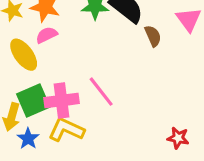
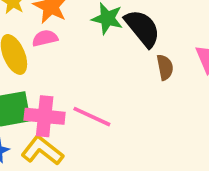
pink line: (101, 92) -> (92, 117), turned -40

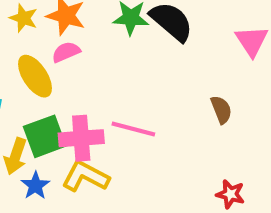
brown semicircle: (165, 67) -> (221, 110), moved

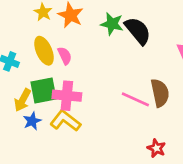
pink semicircle: (66, 52) -> (65, 56), moved, turned 78
brown semicircle: (221, 110) -> (160, 93), size x1.5
pink line: (133, 129) -> (135, 99), moved

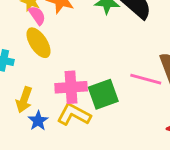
pink semicircle: (65, 56) -> (37, 15), moved
green square: (44, 90) -> (103, 94), moved

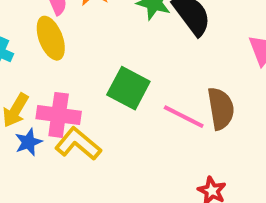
pink cross: (71, 87) -> (59, 115), moved
green square: (103, 94) -> (128, 88), moved, turned 36

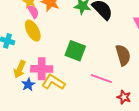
pink line: (184, 117) -> (101, 79), moved

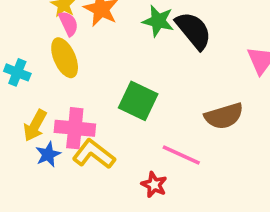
brown semicircle: (123, 55) -> (224, 116), turned 85
red star: (124, 97) -> (154, 185), moved

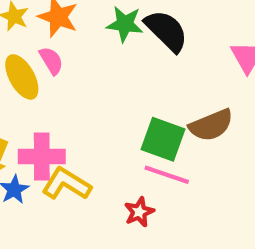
pink semicircle: (68, 24) -> (51, 61), moved
green square: (138, 101) -> (163, 139), moved
red star: (154, 185) -> (139, 212), turned 30

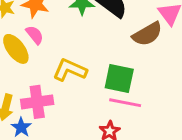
brown semicircle: (211, 125) -> (147, 34), moved
yellow L-shape: (66, 184) -> (70, 70), moved

